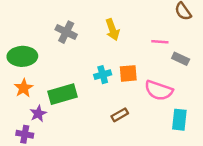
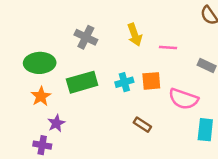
pink line: (160, 42) -> (168, 48), moved
green rectangle: (63, 94) -> (82, 82), moved
brown rectangle: (120, 115) -> (142, 125), turned 63

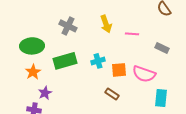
orange square: (151, 81) -> (119, 70), moved

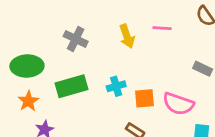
pink line: (132, 34) -> (162, 28), moved

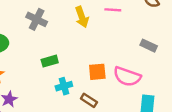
green rectangle: (72, 86) -> (50, 61), moved, size x0.6
cyan cross: (116, 86) -> (64, 86), moved

